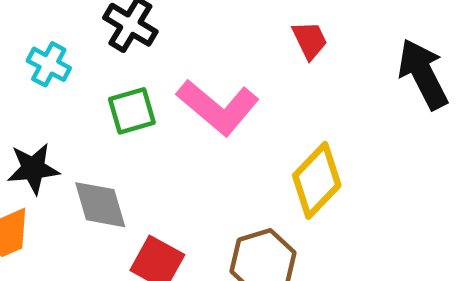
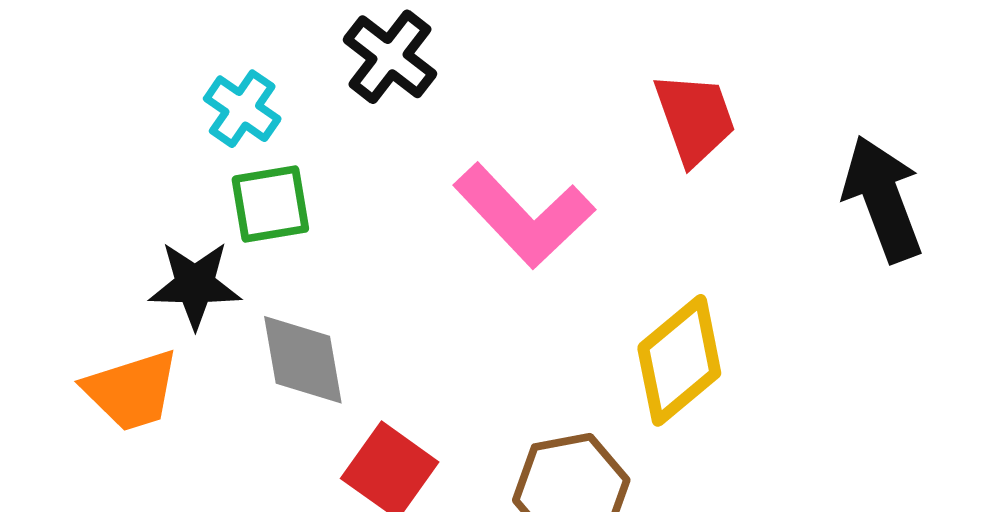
red trapezoid: (310, 40) -> (695, 118), size x1.4
green square: (132, 111) -> (270, 204), moved

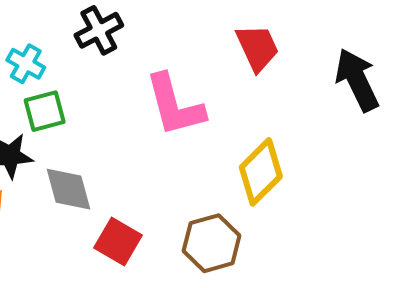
black cross: (390, 57) -> (99, 30), turned 30
pink L-shape: (524, 215) -> (175, 105), turned 34

